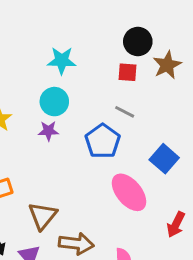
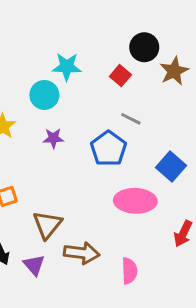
red square: (128, 72) -> (120, 76), moved, turned 36
cyan circle: (54, 102) -> (44, 95), moved
pink ellipse: (129, 192) -> (135, 201), turned -48

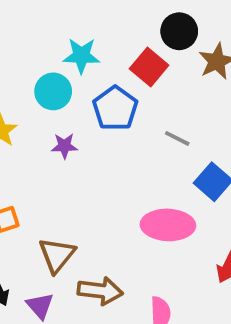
red square: (120, 76) -> (149, 67), size x1.4
gray line: (131, 119) -> (177, 138), moved
blue pentagon: (108, 149) -> (115, 108), moved

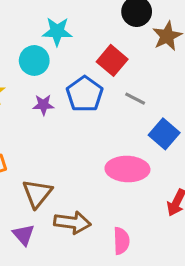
red square: (149, 67) -> (112, 60), moved
blue pentagon: (115, 108) -> (85, 94), moved

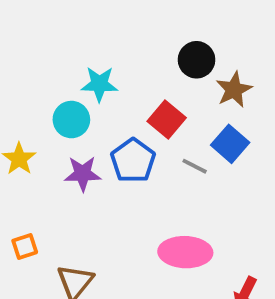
purple star: (43, 105) -> (83, 174), size x1.4
blue square: (164, 134) -> (230, 144), moved

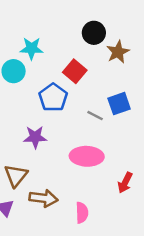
blue square: (230, 144) -> (119, 104), moved, turned 30
gray line: (195, 166) -> (95, 116), moved
purple star: (83, 174) -> (35, 137), moved

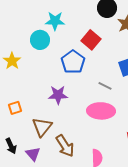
gray line: (95, 116) -> (105, 86), moved
brown arrow: (43, 198) -> (65, 146), turned 50

